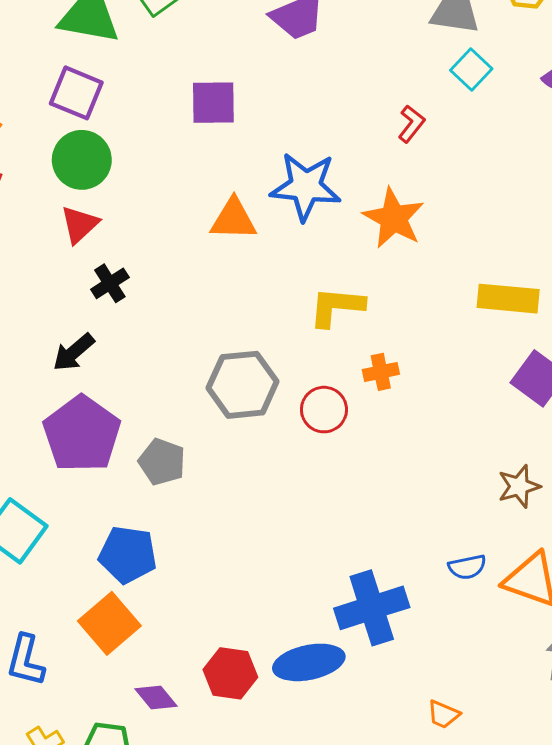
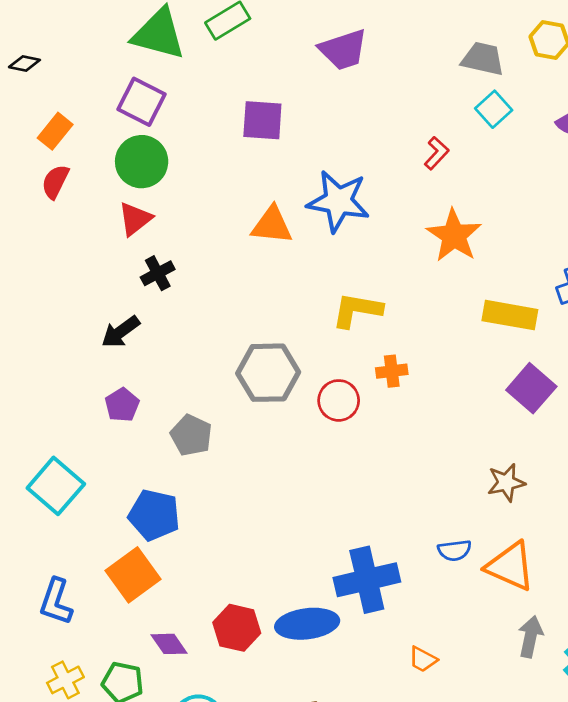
orange star: (394, 218) -> (454, 235), moved
purple pentagon: (82, 434) -> (122, 405), size x0.5
orange trapezoid: (443, 714) -> (423, 659), moved

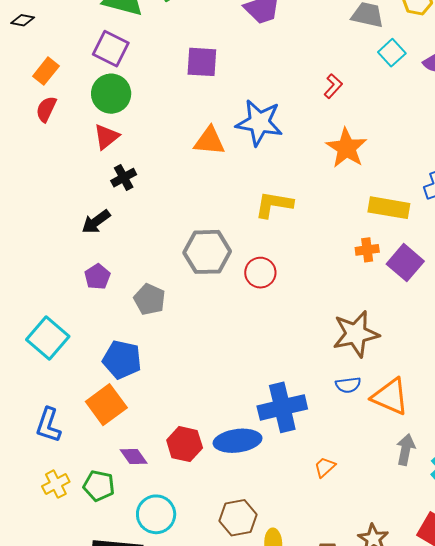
cyan square: (494, 109) -> (392, 53), moved
orange cross: (392, 371) -> (367, 250), moved
brown star: (506, 483) -> (356, 334), moved, size x1.6
orange trapezoid: (423, 659) -> (325, 467), turned 110

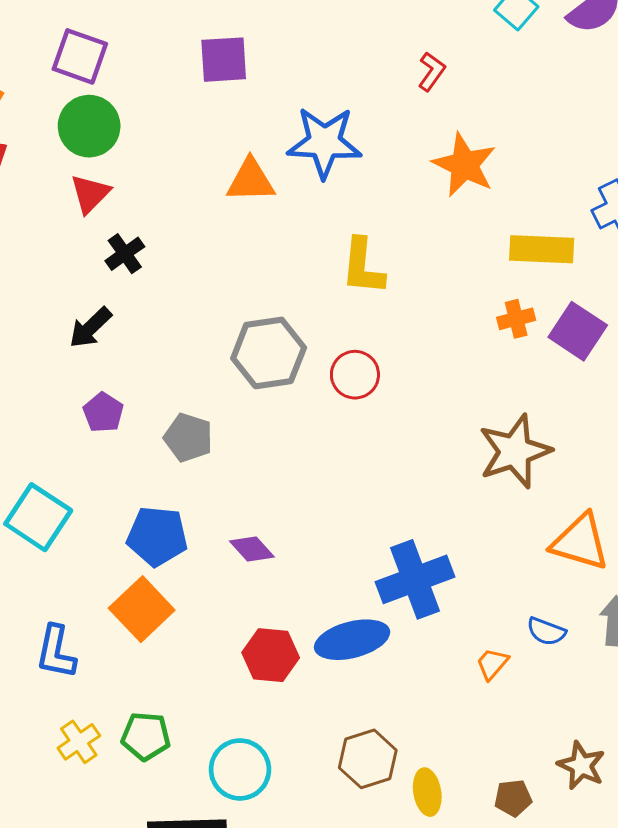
yellow L-shape: (274, 204) -> (363, 267), turned -87
blue semicircle: (348, 385) -> (546, 631), moved, turned 35
purple diamond: (134, 456) -> (252, 549), moved

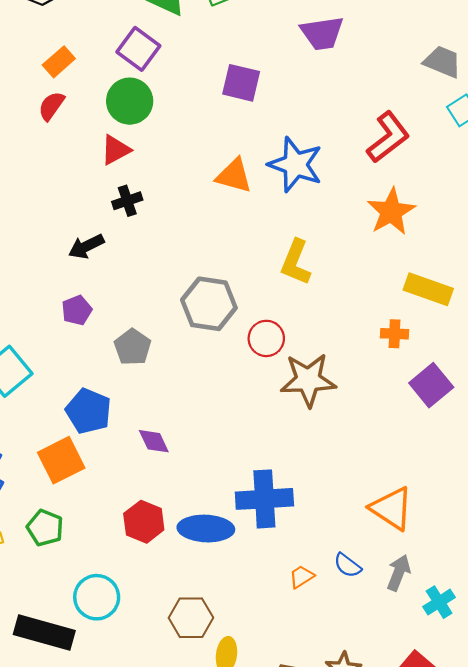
red L-shape: (432, 72) -> (388, 137), size x1.8
purple square: (578, 331) -> (431, 385), moved
brown star: (515, 451) -> (308, 380), moved
green pentagon: (146, 736) -> (45, 528), moved

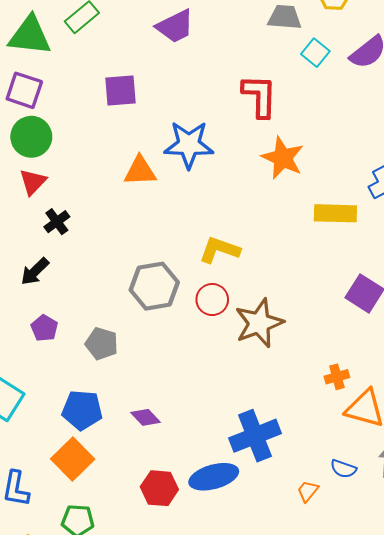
red L-shape: (388, 137) -> (260, 96), turned -33
yellow L-shape: (296, 262) -> (220, 250), moved, turned 105
orange cross: (395, 334) -> (337, 377), moved

